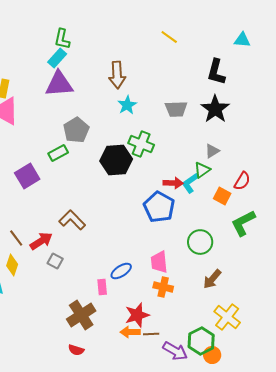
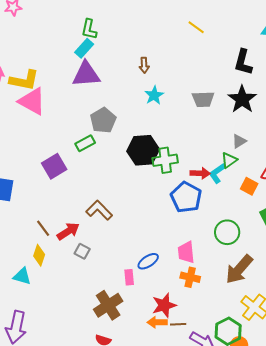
brown arrow: (117, 75) -> (144, 65), size x0.6
green cross: (141, 144) -> (165, 160), moved, turned -30
brown arrow: (212, 279) -> (239, 269), size x1.5

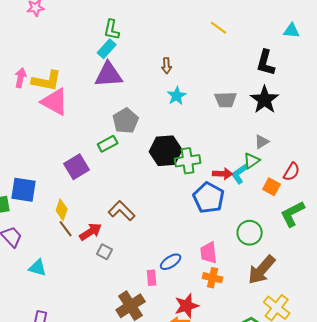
yellow diamond: (39, 255) -> (62, 210), moved
cyan triangle: (22, 276) -> (38, 268), moved

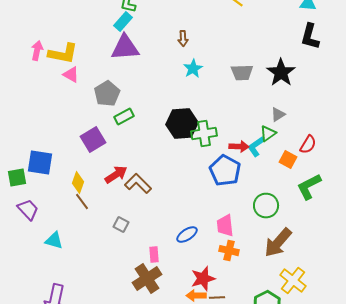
black L-shape: (266, 63) -> (310, 37), moved
pink triangle: (55, 102) -> (71, 75), size x0.6
gray pentagon: (126, 121) -> (107, 94), moved
red arrow: (91, 232) -> (116, 175), moved
pink rectangle: (152, 278) -> (154, 255), moved

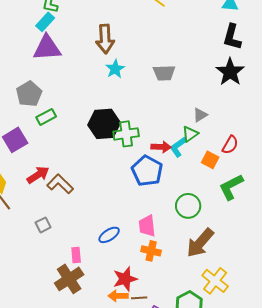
brown arrow: (183, 39) -> (105, 39), size x1.8
black star: (281, 73) -> (230, 72), moved
gray square: (121, 225) -> (43, 225), turned 35

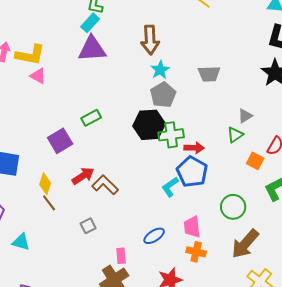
gray pentagon: (29, 94) -> (163, 95), moved
red arrow: (161, 147) -> (194, 148), moved
cyan L-shape: (178, 147) -> (170, 187), moved

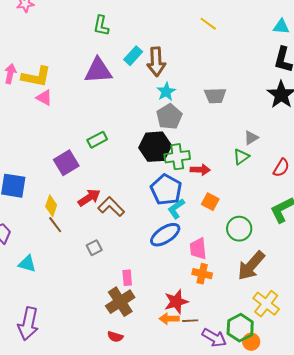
cyan rectangle: (90, 23) -> (133, 56), moved
orange square: (255, 161) -> (210, 202), moved
blue pentagon: (192, 172) -> (166, 190), moved
blue ellipse: (154, 236) -> (165, 235), moved, size x1.4

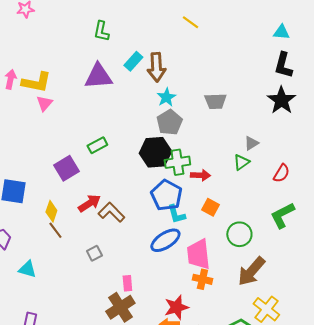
yellow line: (208, 24) -> (190, 22), moved
pink triangle: (44, 98) -> (44, 103), turned 42
cyan L-shape: (176, 209) -> (176, 214), turned -70
pink trapezoid: (198, 249) -> (198, 254), size x1.4

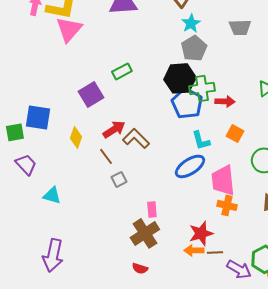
pink triangle: (44, 103) -> (69, 29), size x1.6
blue pentagon: (166, 195) -> (187, 103), moved
brown line: (55, 230) -> (106, 156), moved

